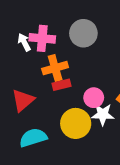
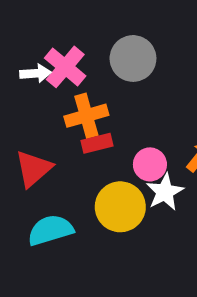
pink cross: (42, 38) -> (65, 67), turned 35
white arrow: (24, 42) -> (36, 73), turned 114
white star: (103, 114) -> (165, 192), turned -30

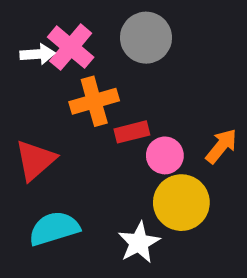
red rectangle: (97, 143) -> (132, 132), moved
white star: (165, 192) -> (139, 243), moved
yellow circle: (120, 207) -> (181, 203), moved

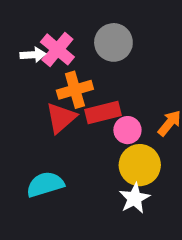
red rectangle: (132, 132) -> (103, 113), size x1.4
red triangle: (35, 160) -> (61, 118), moved
white star: (139, 243) -> (134, 198), moved

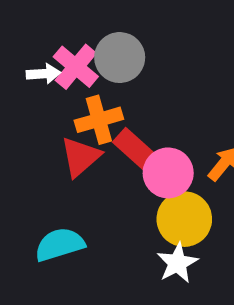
gray circle: (113, 42) -> (120, 58), moved
red rectangle: (103, 113) -> (136, 150), turned 56
pink circle: (127, 130) -> (168, 173), size x1.4

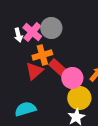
white arrow: (43, 74) -> (18, 35), turned 80

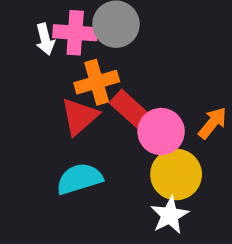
pink cross: (32, 32) -> (75, 33), turned -36
cyan semicircle: (25, 109) -> (79, 179), moved

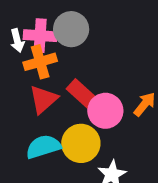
orange cross: (97, 82) -> (40, 62), moved
yellow circle: (176, 174) -> (81, 143), moved

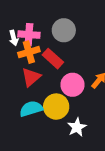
gray circle: (71, 29) -> (64, 30), moved
red rectangle: (83, 94) -> (53, 59), moved

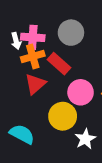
cyan semicircle: (31, 109) -> (22, 134), moved, turned 45

